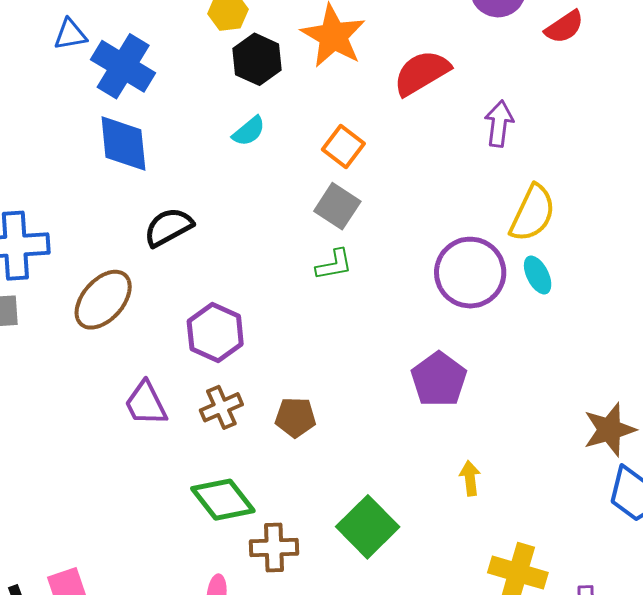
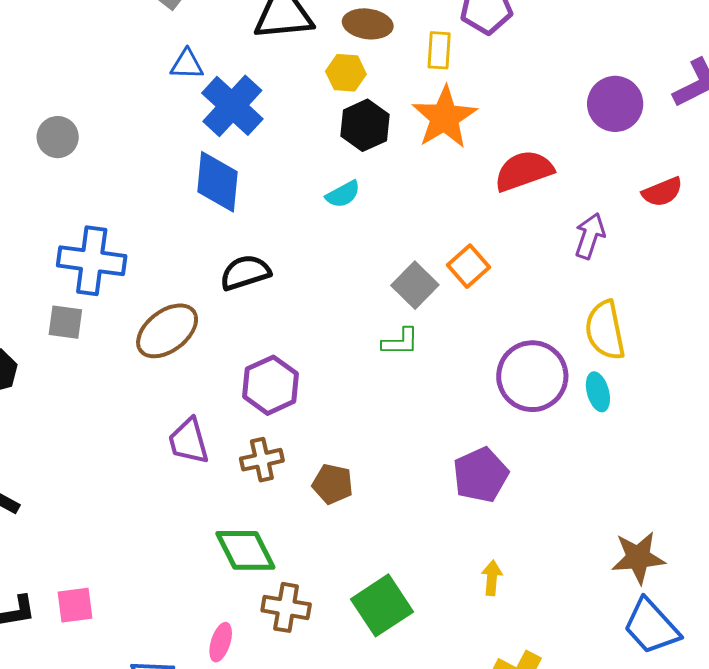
red semicircle: (564, 27) -> (662, 192), moved
orange square: (343, 146) -> (469, 266), moved
yellow semicircle: (533, 213) -> (605, 330), turned 132

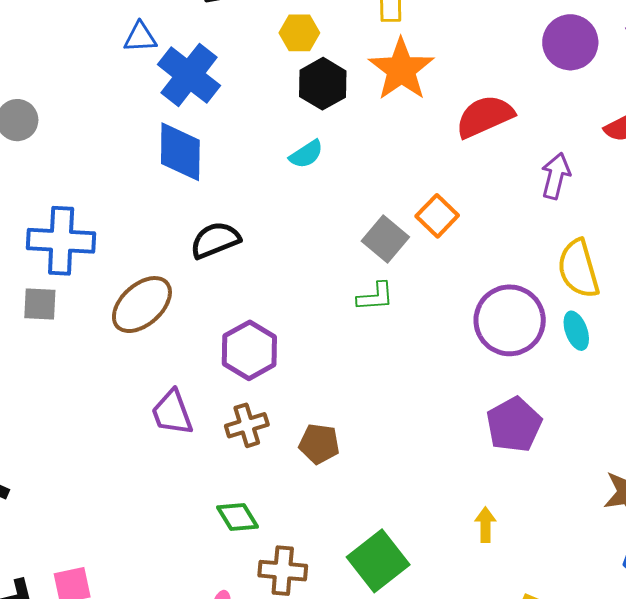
purple pentagon: (481, 475) -> (514, 425), moved
green diamond: (245, 550) -> (238, 517), size x0.7

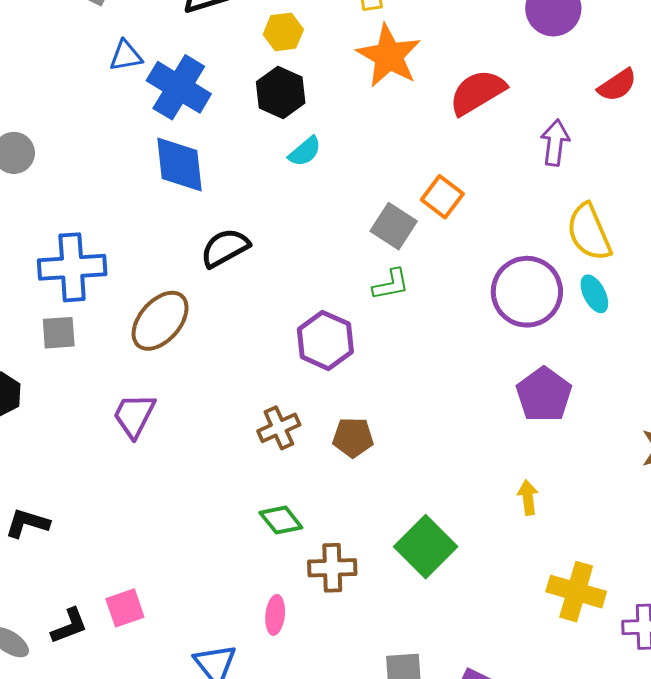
black hexagon: (323, 84) -> (281, 92), moved
purple hexagon: (249, 350) -> (325, 340), moved
purple trapezoid: (172, 413) -> (134, 415), moved, turned 54

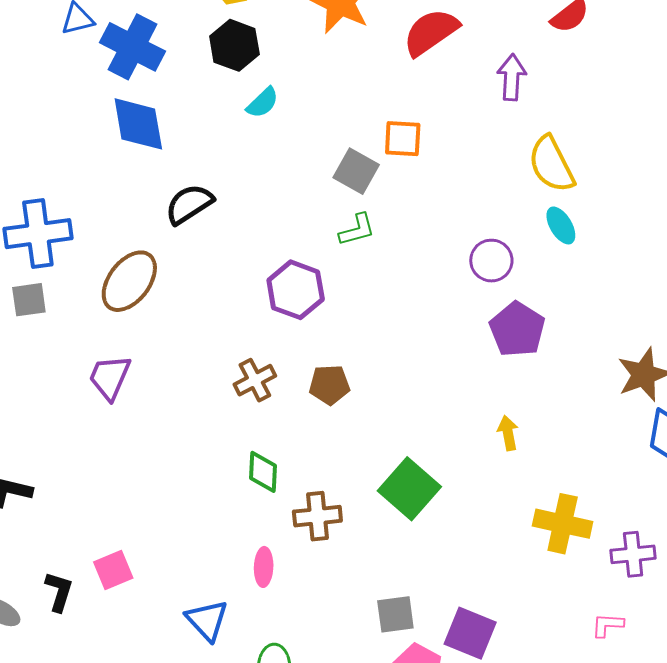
orange square: (442, 197) -> (403, 139), turned -30
purple circle: (527, 292) -> (491, 261), moved, size x0.6
green diamond: (281, 520) -> (263, 472), turned 45
black L-shape: (69, 626) -> (59, 592), turned -48

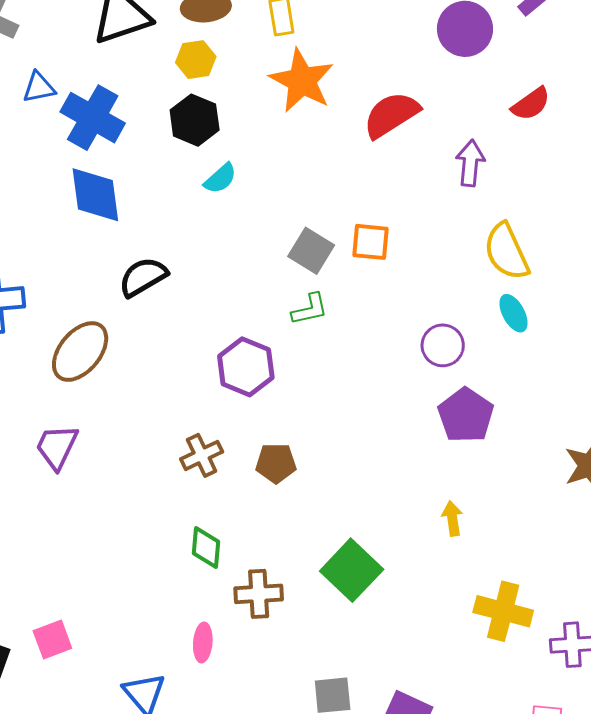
orange square: (403, 139) -> (371, 242), moved

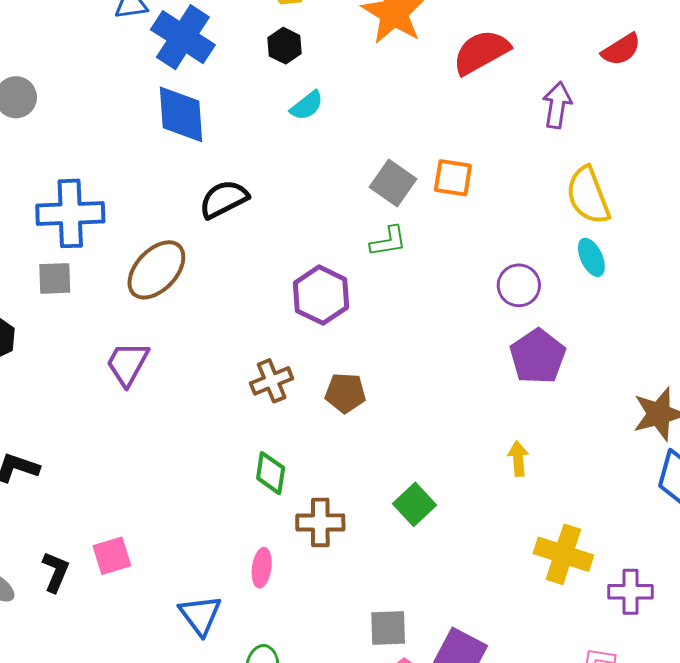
black hexagon: (195, 120) -> (285, 46), size x0.7
green square: (352, 570) -> (414, 504), size x0.7

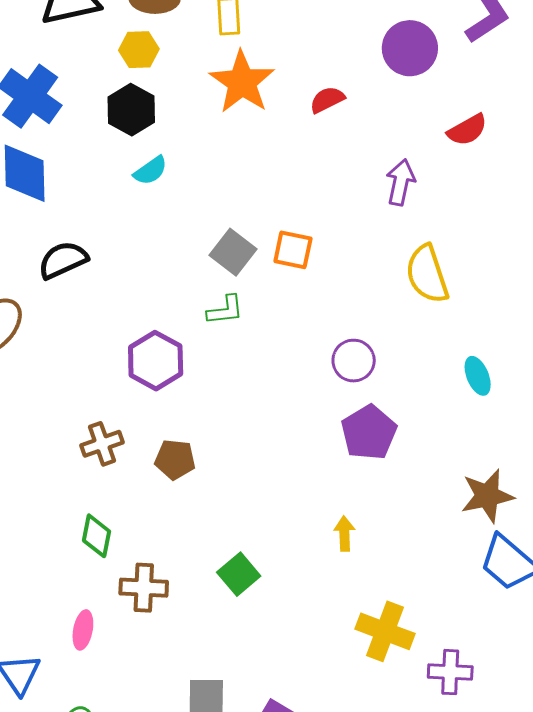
black hexagon: (285, 46) -> (131, 110), size x1.4
red semicircle: (481, 52) -> (327, 100), moved, size x0.6
cyan ellipse: (591, 257) -> (478, 376), moved

